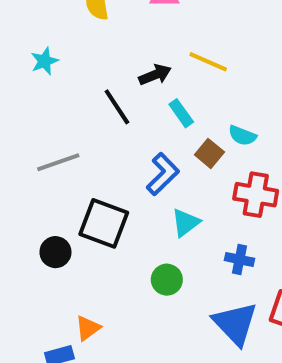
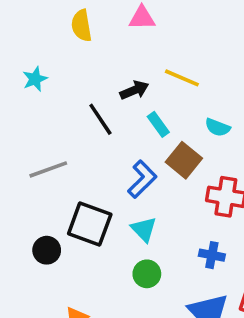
cyan semicircle: (242, 136) -> (218, 127), moved
brown square: (209, 153) -> (184, 160), size x1.4
cyan triangle: (185, 223) -> (144, 229), moved, turned -36

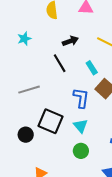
black arrow: (134, 90) -> (70, 41), moved
blue L-shape: (142, 179) -> (81, 98), turned -40

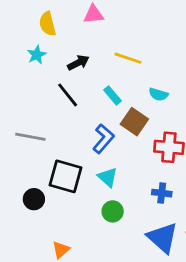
cyan star: (24, 39) -> (37, 55), moved
gray line: (29, 90) -> (30, 137), turned 35
blue L-shape: (81, 98) -> (103, 139), turned 40

